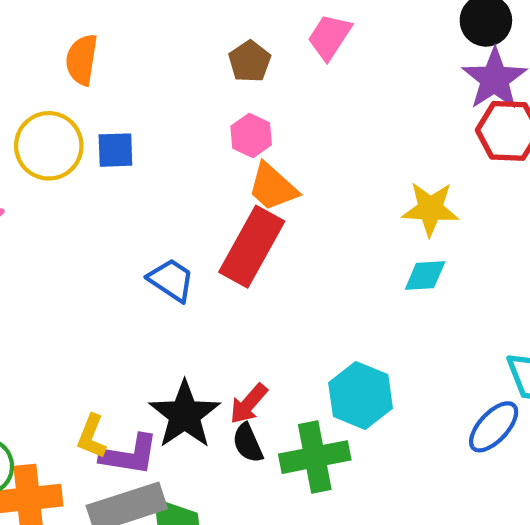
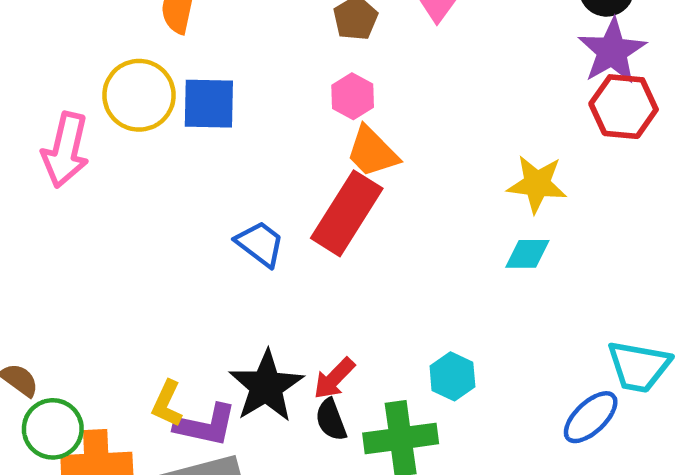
blue square: (115, 150) -> (209, 104), size x1.4
cyan hexagon: (361, 395) -> (452, 376), size x0.7

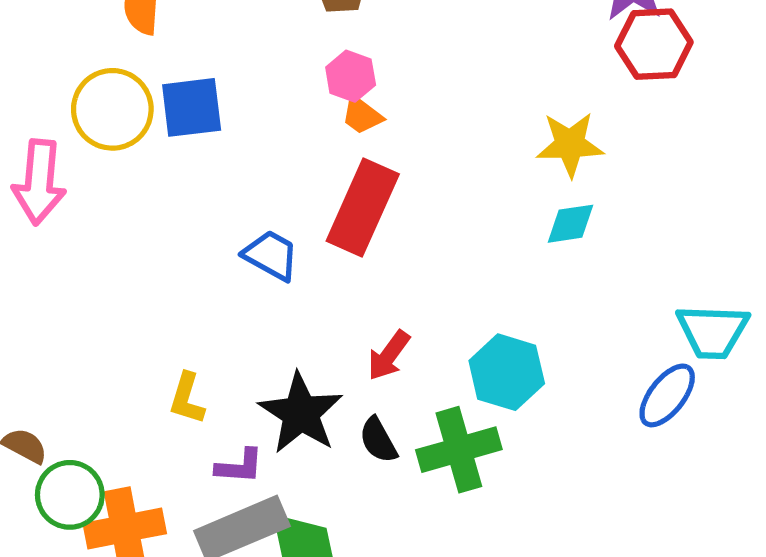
orange trapezoid: (372, 152) -> (362, 115), moved, size x0.7
cyan hexagon: (452, 376) -> (507, 372), size x1.4
red arrow: (334, 378) -> (389, 355), moved
yellow L-shape: (167, 404) -> (187, 398), moved
purple L-shape: (206, 425) -> (240, 466), size x0.7

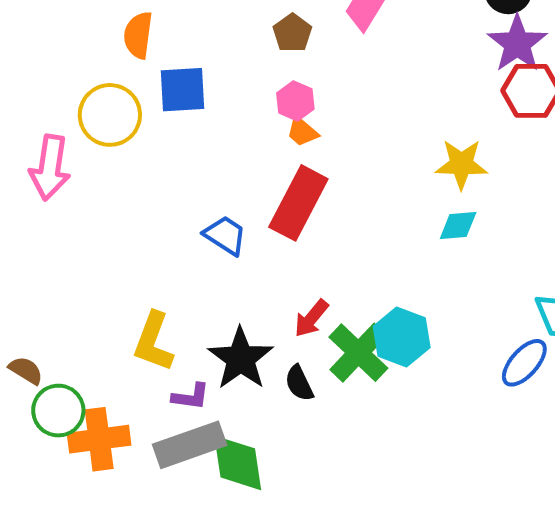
blue square: (192, 107) -> (183, 90), moved
yellow L-shape: (187, 398) -> (153, 342), size x1.5
green cross: (459, 450) -> (358, 353), moved, turned -34

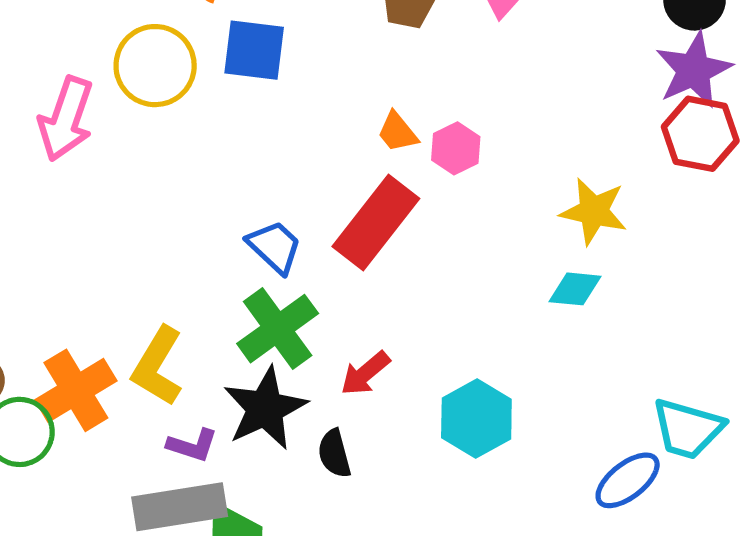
pink hexagon: (295, 101) -> (456, 148), moved
green cross: (358, 353) -> (278, 329), moved
orange cross: (99, 439) -> (76, 390), moved, turned -34

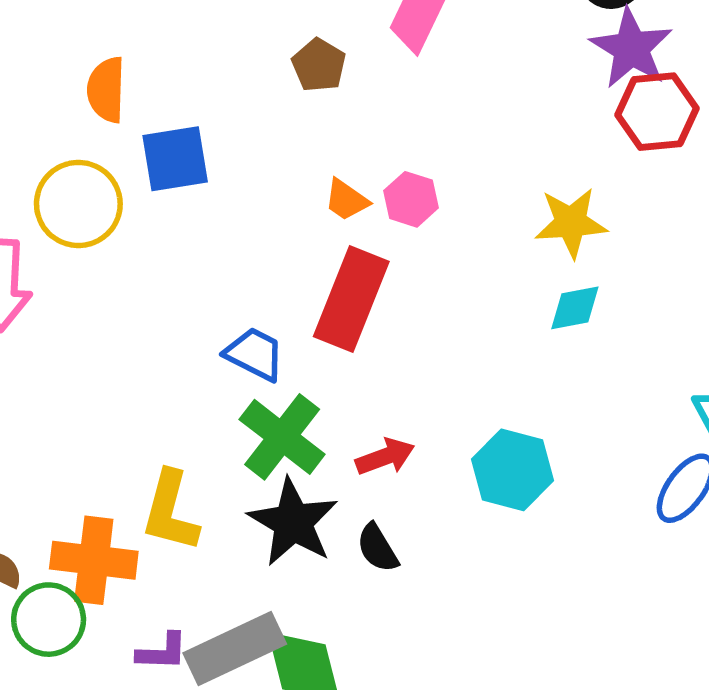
red arrow: (365, 373) -> (385, 457), turned -144
orange cross: (76, 390) -> (94, 560), turned -36
purple L-shape: (192, 445) -> (162, 652), moved

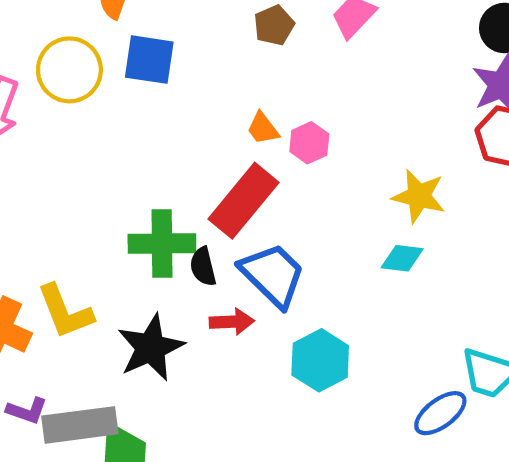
blue trapezoid: (255, 354) -> (273, 275), moved, size x1.5
green cross: (282, 437) -> (162, 244), moved, turned 34
yellow L-shape: (170, 511) -> (65, 312), turned -54
black semicircle: (377, 548) -> (203, 267), moved

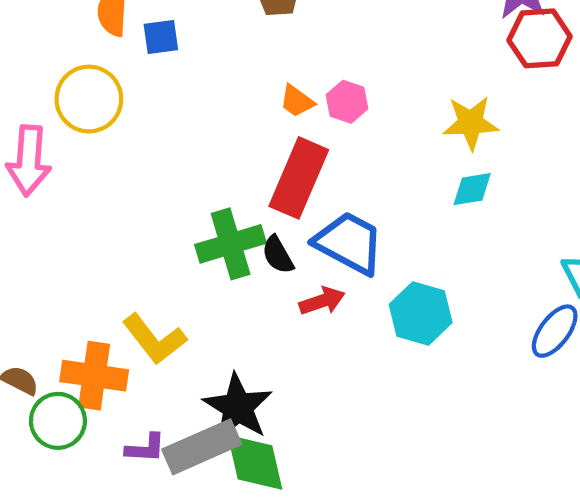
blue square: (149, 60) -> (161, 37), moved, size x0.7
black star: (151, 348) -> (238, 407), moved

